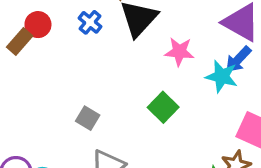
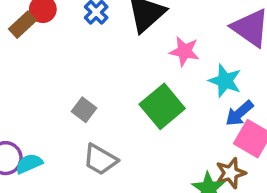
blue arrow: (238, 59) -> (239, 113), moved
green square: (163, 107) -> (162, 106), size x1.4

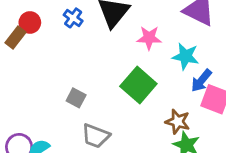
brown star: (231, 173) -> (178, 122), moved, turned -30

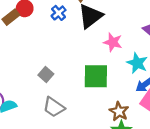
green square: (138, 85) -> (96, 76), turned 36

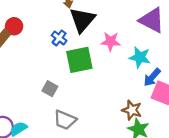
blue cross: (59, 13) -> (59, 38), moved
green square: (96, 76) -> (79, 60), moved

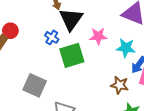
gray square: (50, 89) -> (35, 85), moved, size x1.6
brown star: (132, 110) -> (120, 85), moved

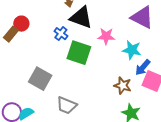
black triangle: (71, 19) -> (81, 17), turned -50
green square: (72, 55) -> (79, 53), turned 30

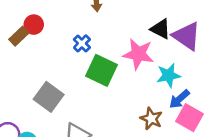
black triangle: (81, 17) -> (161, 29), moved, size x0.7
pink star: (106, 36) -> (138, 54), size x1.4
cyan star: (132, 50) -> (168, 75), turned -30

